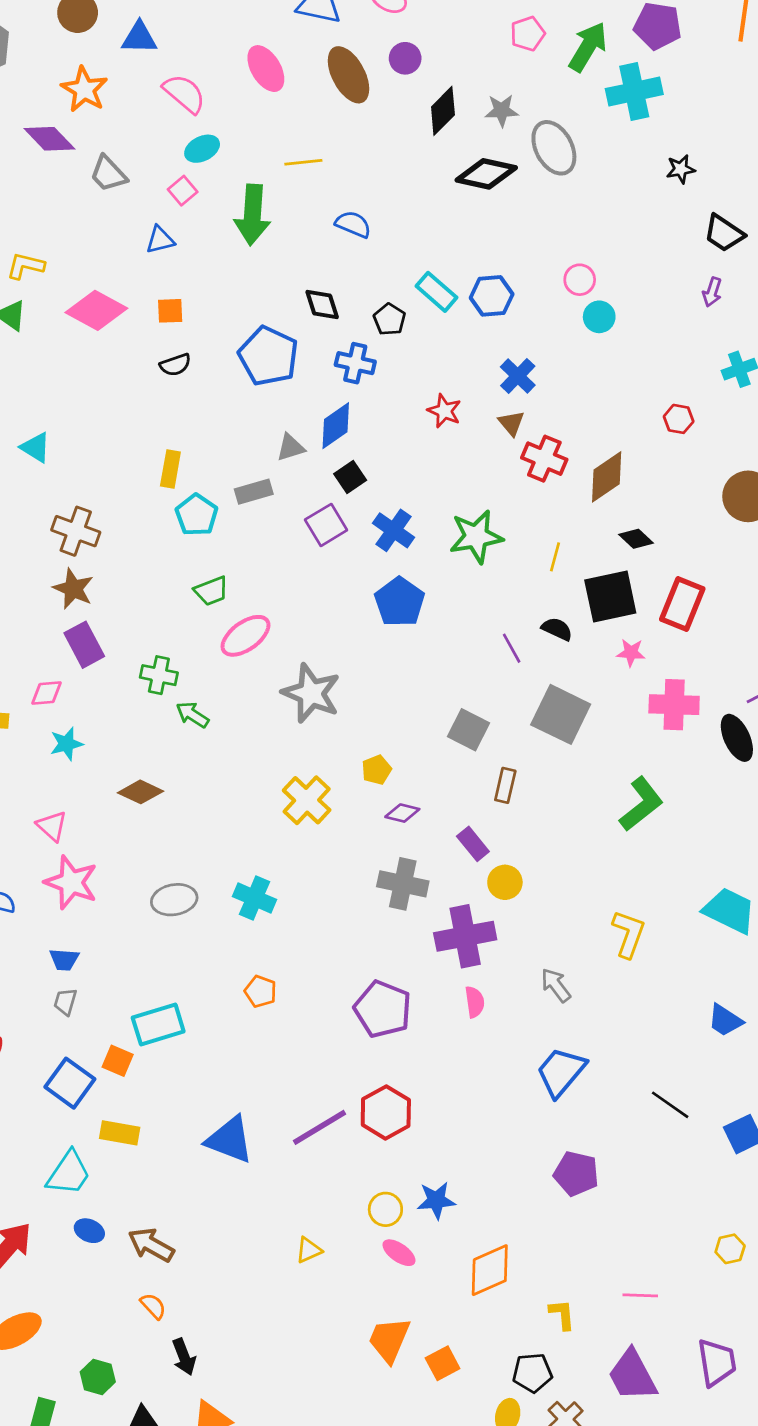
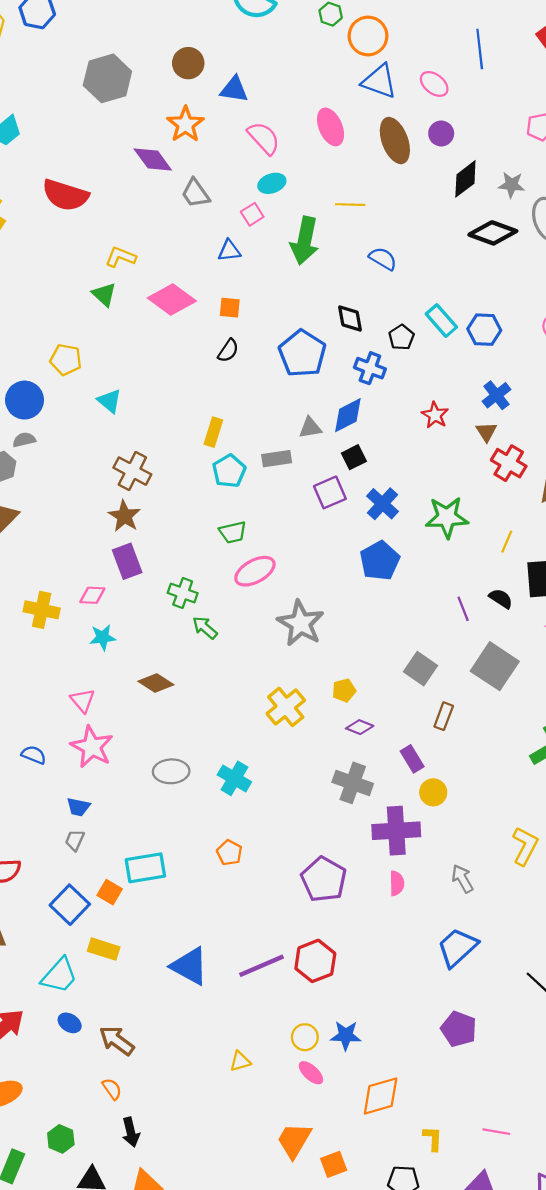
black semicircle: (175, 365) -> (228, 351), turned -45

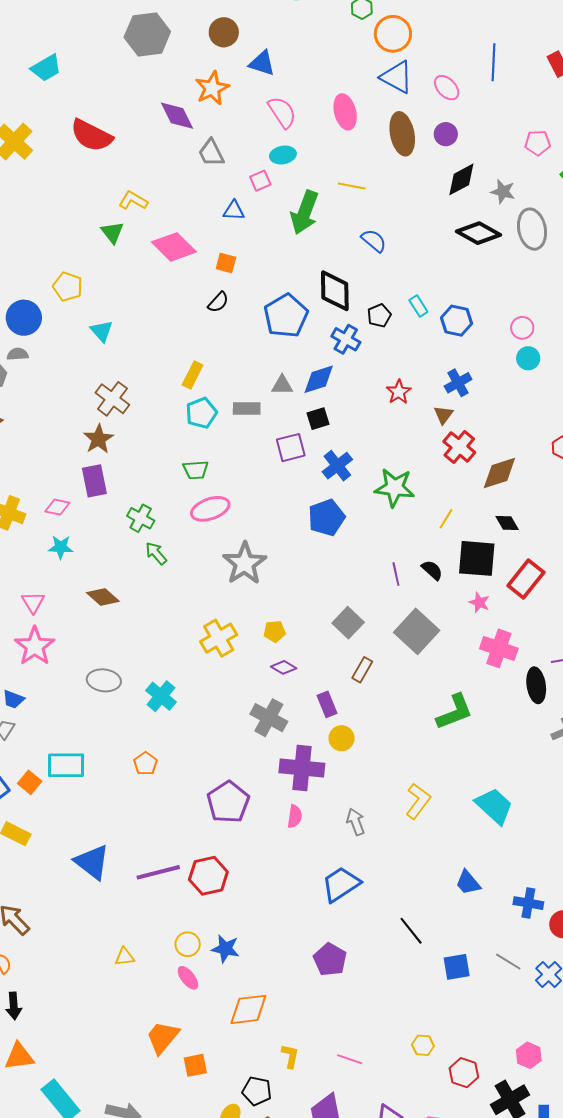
black diamond: (350, 319) -> (335, 291), size x1.5
cyan rectangle: (441, 321) -> (418, 306), size x0.7

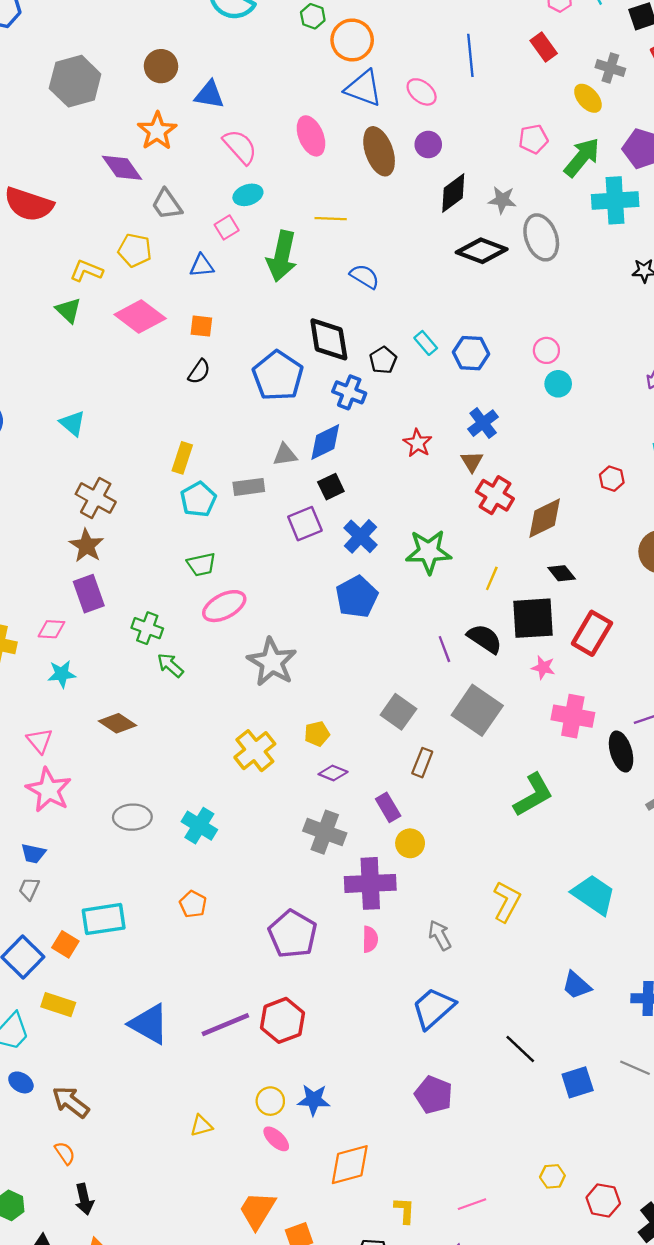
yellow pentagon: (68, 287) -> (135, 250), moved
black semicircle: (432, 570) -> (485, 639), size x1.4
pink line: (350, 1059) -> (472, 1204), turned -30

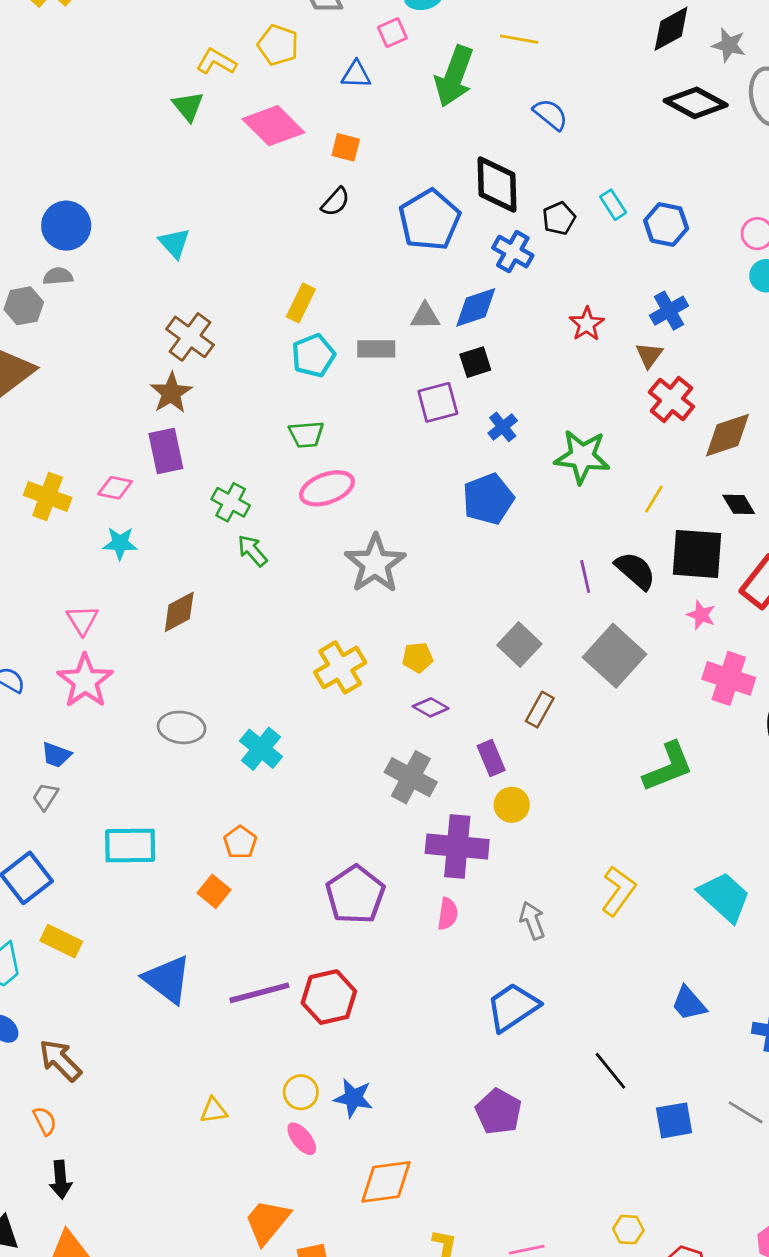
blue cross: (361, 536) -> (503, 427), size x0.7
brown diamond: (118, 723) -> (179, 612), turned -69
orange square: (65, 944) -> (214, 891), moved

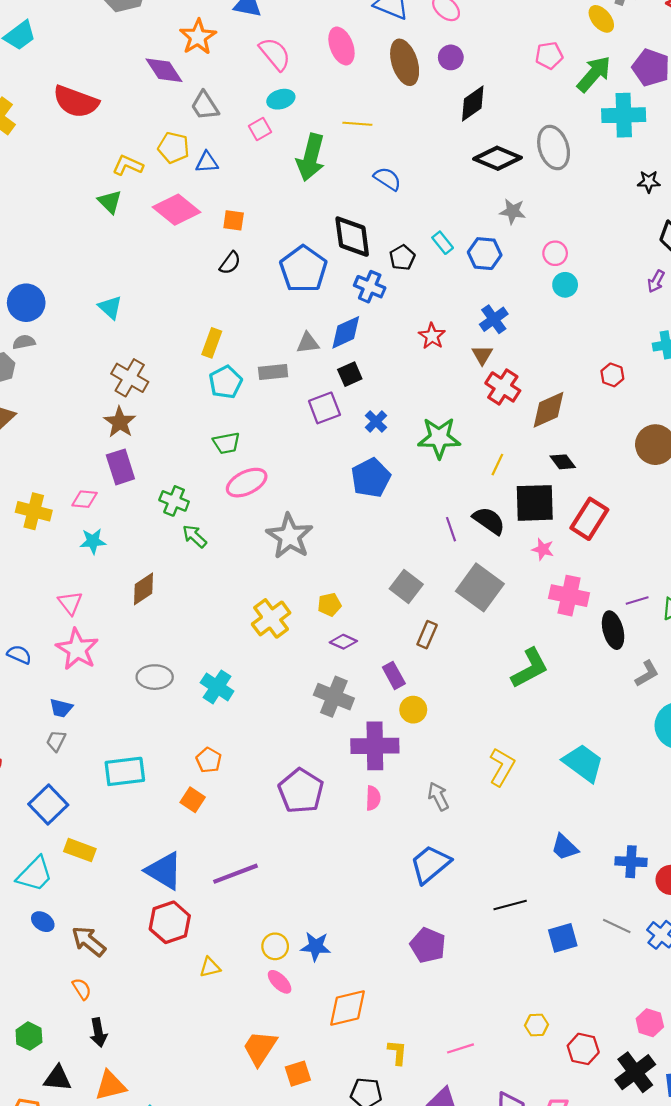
gray star: (729, 45) -> (513, 211), moved
blue triangle: (356, 75) -> (207, 162), moved
red hexagon: (329, 997) -> (170, 922), moved
black line: (610, 1071) -> (510, 905), turned -60

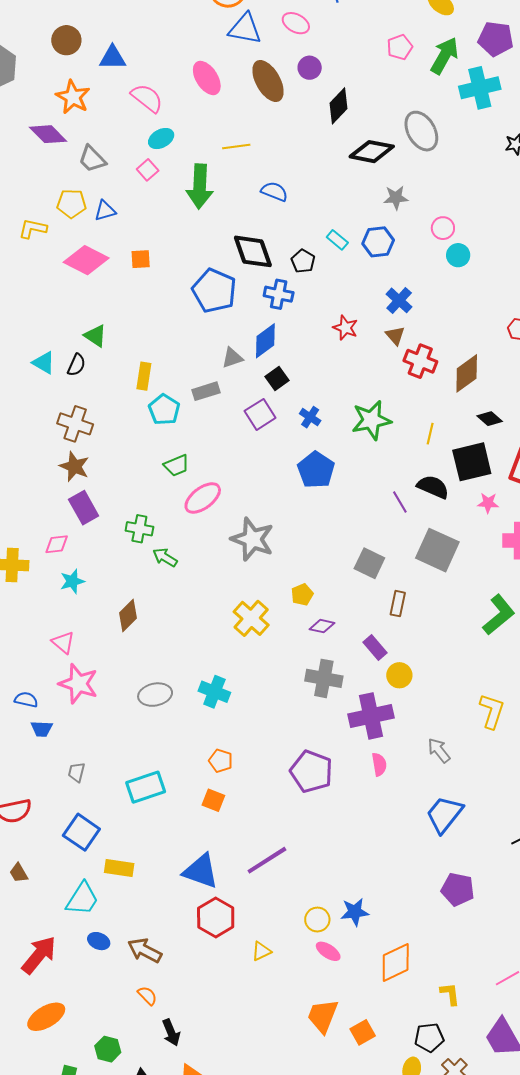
green triangle: (110, 202) -> (95, 336), moved
black semicircle: (230, 263) -> (76, 365), moved
blue trapezoid: (61, 708) -> (42, 729), moved

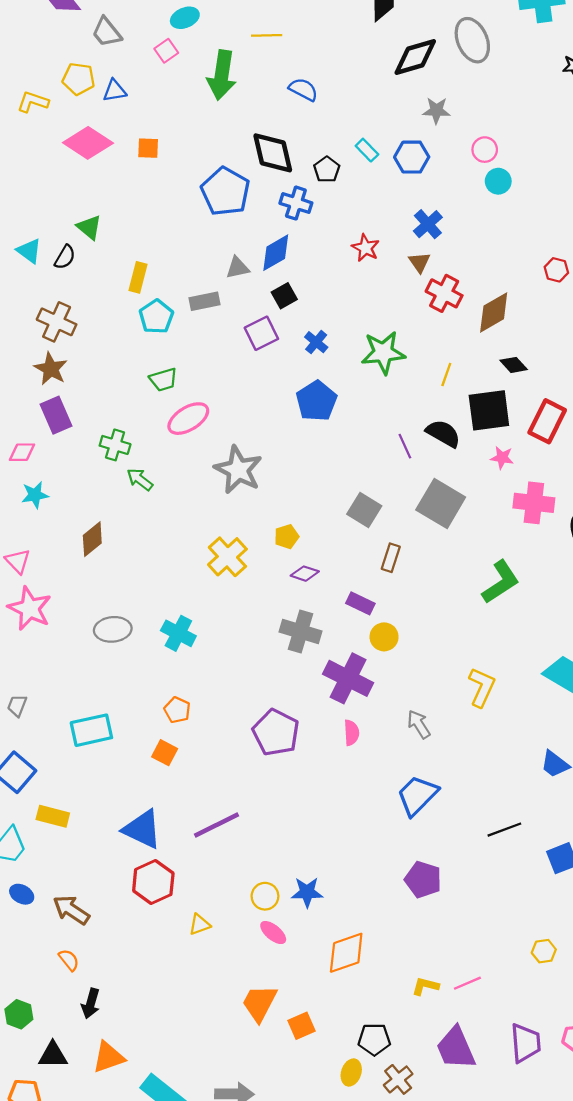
black diamond: (372, 152) -> (415, 57), turned -33
purple rectangle: (375, 648) -> (360, 603), turned -30
purple cross: (371, 716) -> (348, 678), turned 33
yellow L-shape: (450, 994) -> (425, 986), moved, turned -75
black arrow: (171, 1033) -> (91, 1003), turned 32

